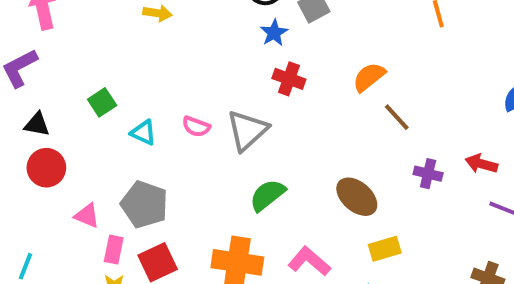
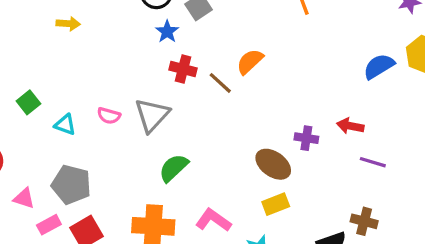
brown line: (397, 117) -> (220, 83), moved
brown ellipse: (357, 197) -> (273, 164), moved
pink rectangle: (114, 250) -> (49, 225), turned 55

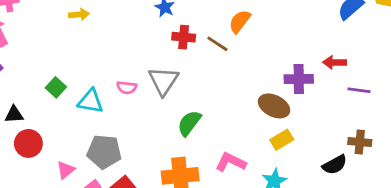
cyan triangle: (65, 125) -> (90, 101), size x1.4
purple cross: (306, 138) -> (299, 79), size x1.4
pink triangle: (24, 198) -> (66, 170), turned -48

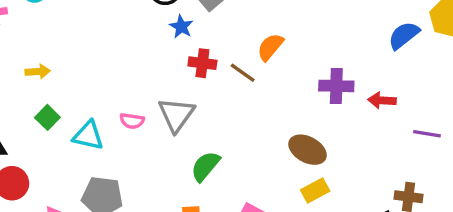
yellow arrow: (79, 14) -> (38, 72), moved
purple cross: (299, 79) -> (336, 86), moved
purple line: (359, 90) -> (427, 134), moved

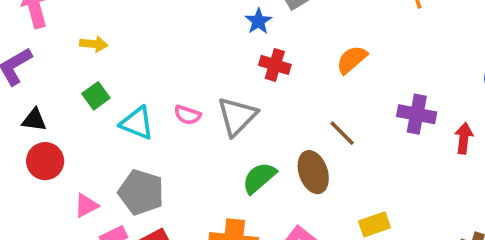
brown line: (243, 73) -> (342, 133), moved
red arrow: (382, 100) -> (464, 138), turned 84
brown ellipse: (308, 150) -> (313, 172), moved, turned 33

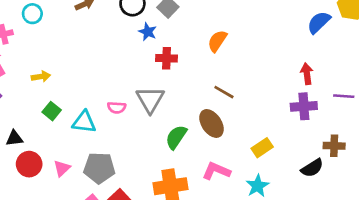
purple cross: (417, 114) -> (304, 106), moved
pink triangle: (86, 206) -> (62, 168), moved

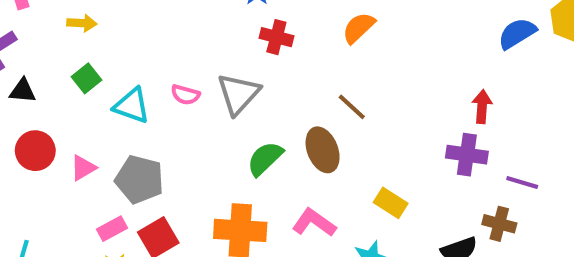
purple line: (344, 96) -> (522, 182), moved
black triangle: (14, 138) -> (23, 91), moved
yellow rectangle: (262, 148) -> (391, 203), turned 54

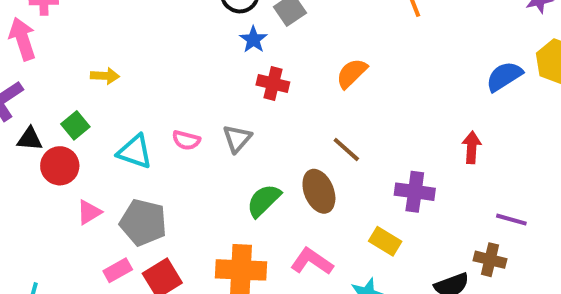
yellow arrow: (82, 23) -> (105, 76), moved
green square: (87, 78) -> (75, 125), moved
gray triangle: (238, 94) -> (237, 139), size x0.7
red circle: (35, 151) -> (60, 166), moved
purple cross: (467, 155) -> (415, 192), moved

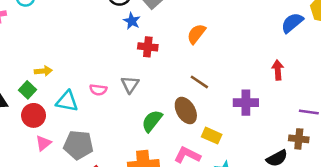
yellow arrow: (105, 76) -> (43, 71), moved
red circle: (60, 166) -> (34, 115), moved
yellow rectangle: (385, 241) -> (212, 136), moved

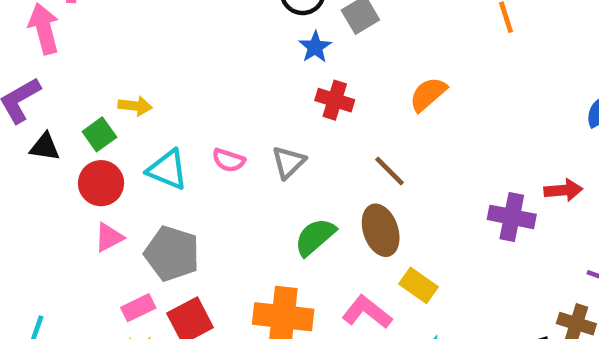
red arrow: (278, 70) -> (563, 190), turned 78
brown line: (199, 82) -> (389, 171), moved
purple cross: (246, 103) -> (512, 217), moved

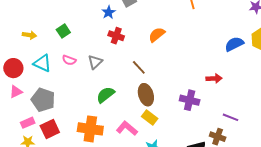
green square: (99, 134) -> (63, 31), moved
purple cross: (512, 217) -> (190, 100), moved
brown ellipse: (381, 230) -> (146, 95), moved

